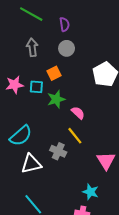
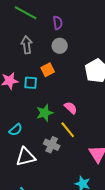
green star: (56, 99) -> (45, 113), moved
cyan semicircle: (21, 136) -> (16, 130), size x0.6

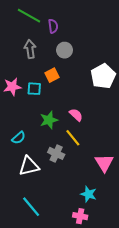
purple semicircle: (58, 23) -> (53, 26), moved

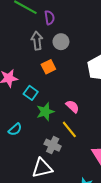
gray arrow: (30, 49) -> (37, 41), moved
cyan square: (34, 89) -> (31, 93), moved, turned 32
white triangle: (29, 166) -> (42, 168), moved

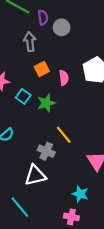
gray circle: (61, 42) -> (62, 27), moved
pink semicircle: (72, 106) -> (64, 78), moved, turned 40
green star: (45, 112) -> (46, 103), moved

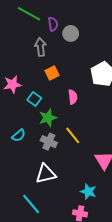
pink semicircle: (64, 78) -> (73, 97), moved
green star: (46, 103) -> (48, 118), moved
gray cross: (46, 151) -> (49, 142), moved

